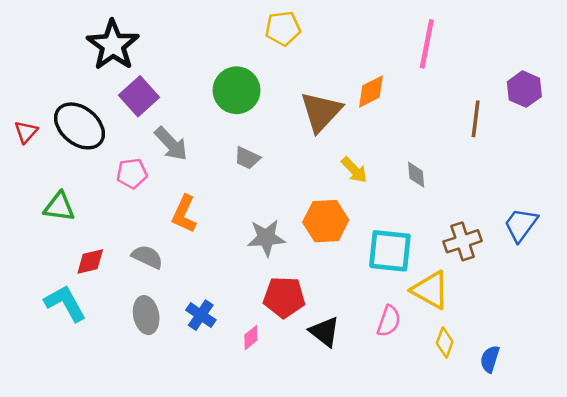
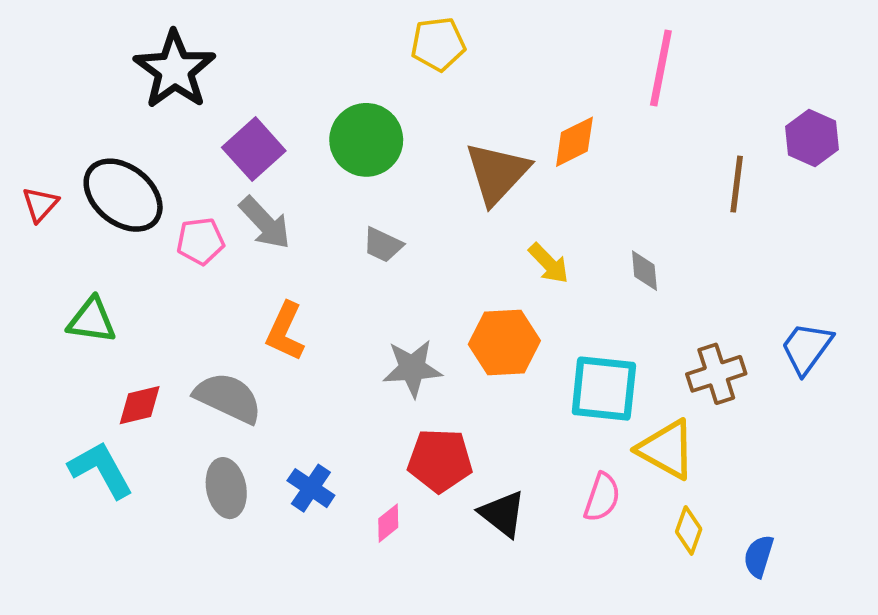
purple square: (139, 96) -> (254, 149), moved
pink pentagon: (132, 174) -> (200, 241), moved
gray semicircle: (147, 257) -> (228, 398), size x1.4

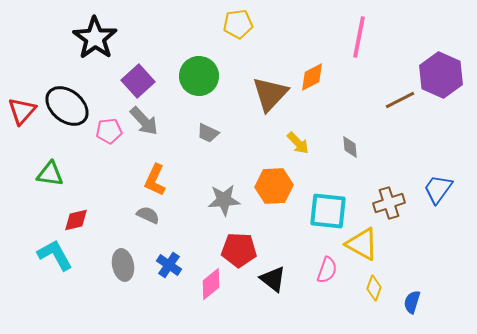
purple hexagon: (812, 138) -> (441, 75), size x1.5
brown line: (737, 184) -> (400, 100), turned 56
red triangle: (40, 204) -> (22, 111), size x1.4
gray semicircle: (228, 398) -> (148, 215), moved, size x0.6
pink diamond: (388, 523) -> (211, 284), size x1.5

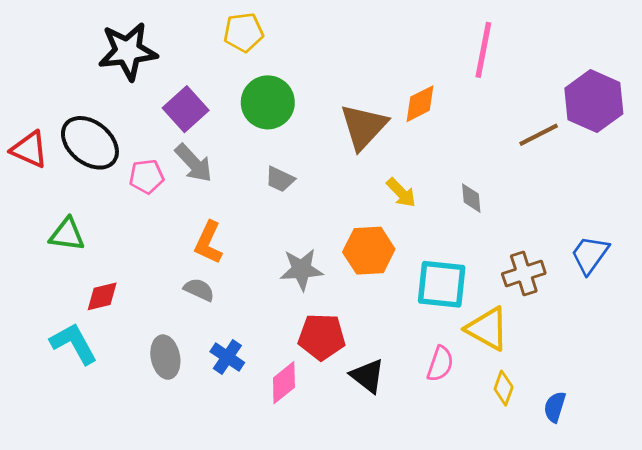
yellow pentagon: (238, 24) -> (244, 32), moved
black star: (95, 38) -> (128, 51), turned 30
red triangle: (22, 111) -> (29, 150), turned -48

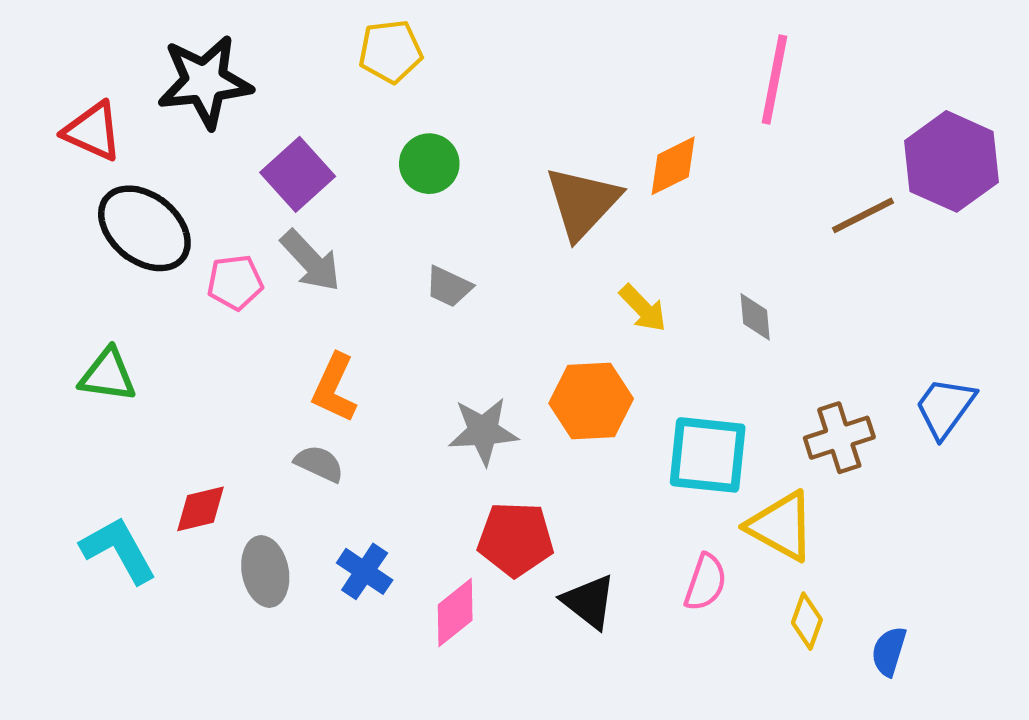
green circle: (268, 102) -> (429, 164), size x0.7
red triangle: (29, 150) -> (93, 131), moved
red diamond: (102, 296) -> (201, 509), moved

